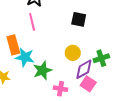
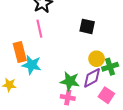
yellow circle: (73, 53) -> (97, 59), moved
green star: (42, 70) -> (70, 81), moved, turned 30
pink square: (88, 84) -> (106, 95), moved

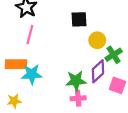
pink line: (39, 29) -> (30, 35), turned 42
orange rectangle: (20, 52) -> (16, 64), turned -60
yellow circle: (97, 59) -> (97, 40), moved

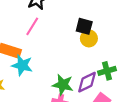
yellow circle: (97, 40) -> (89, 38), moved

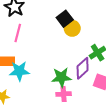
black square: (84, 26) -> (65, 19), turned -35

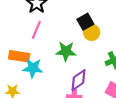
purple diamond: (83, 68) -> (78, 80), moved
green star: (61, 77) -> (66, 51), moved

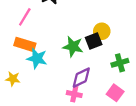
black square: (85, 22) -> (94, 41), moved
pink line: (36, 30) -> (25, 17), moved

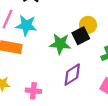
cyan star: (37, 58) -> (26, 25), moved
pink cross: (74, 94) -> (33, 91), moved

